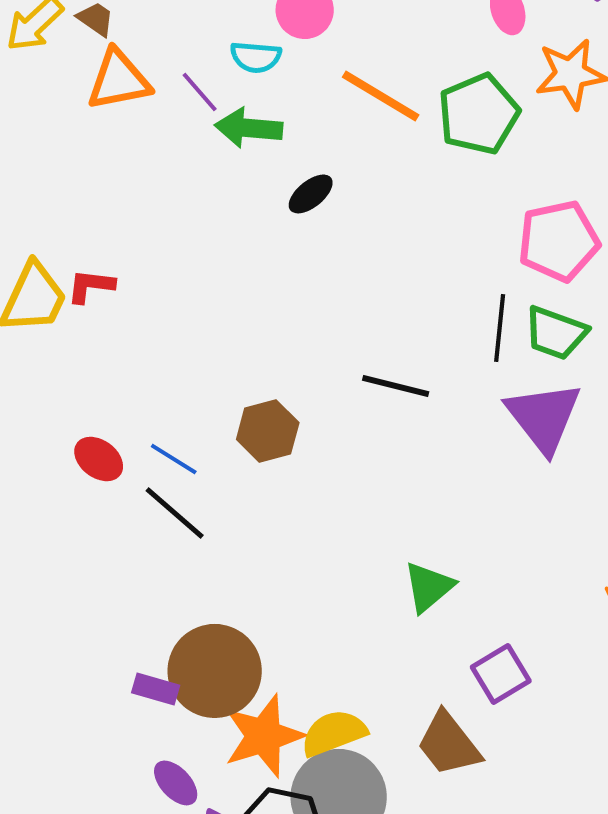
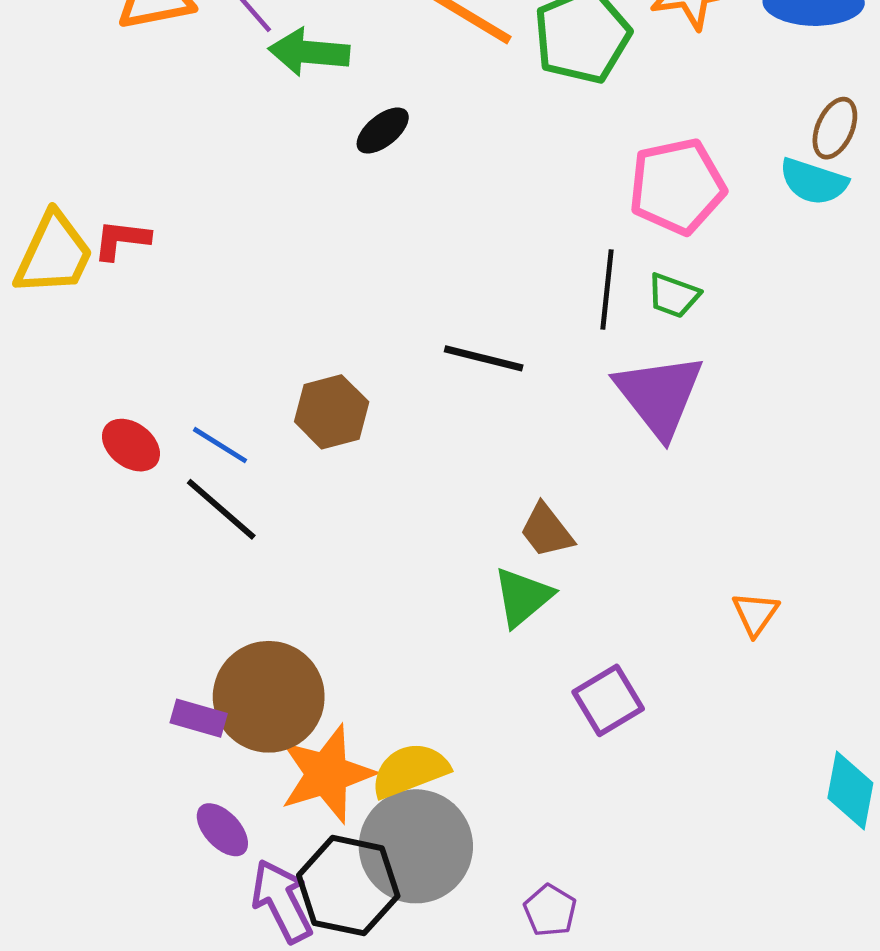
green trapezoid: (556, 333) -> (673, 296), size x0.7
brown trapezoid: (449, 744) -> (546, 531), moved, size x0.7

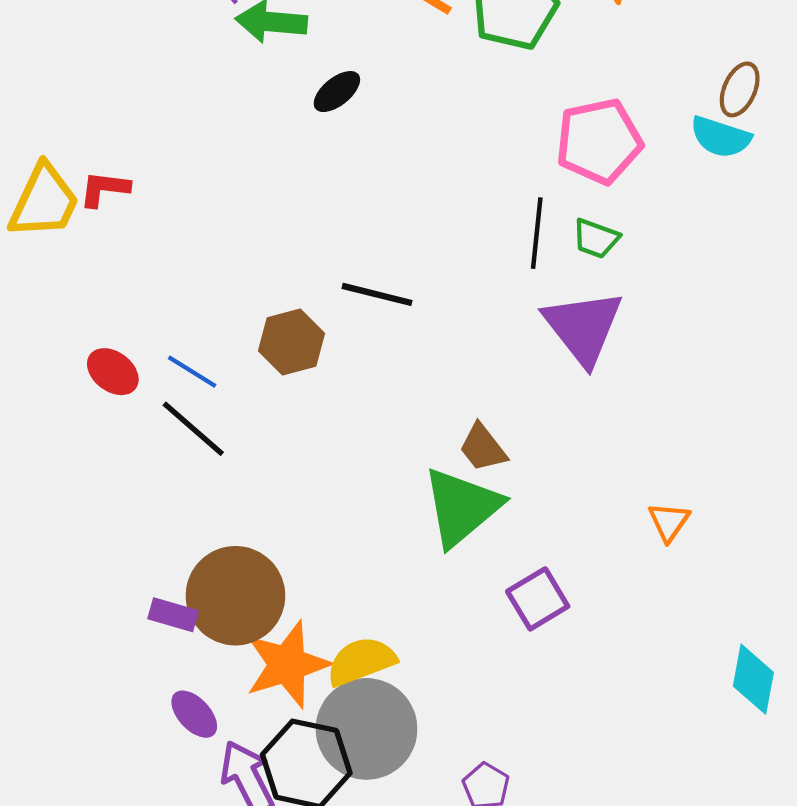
black line: (484, 358) -> (377, 294), moved
green triangle: (523, 597) -> (462, 507), size x1.5

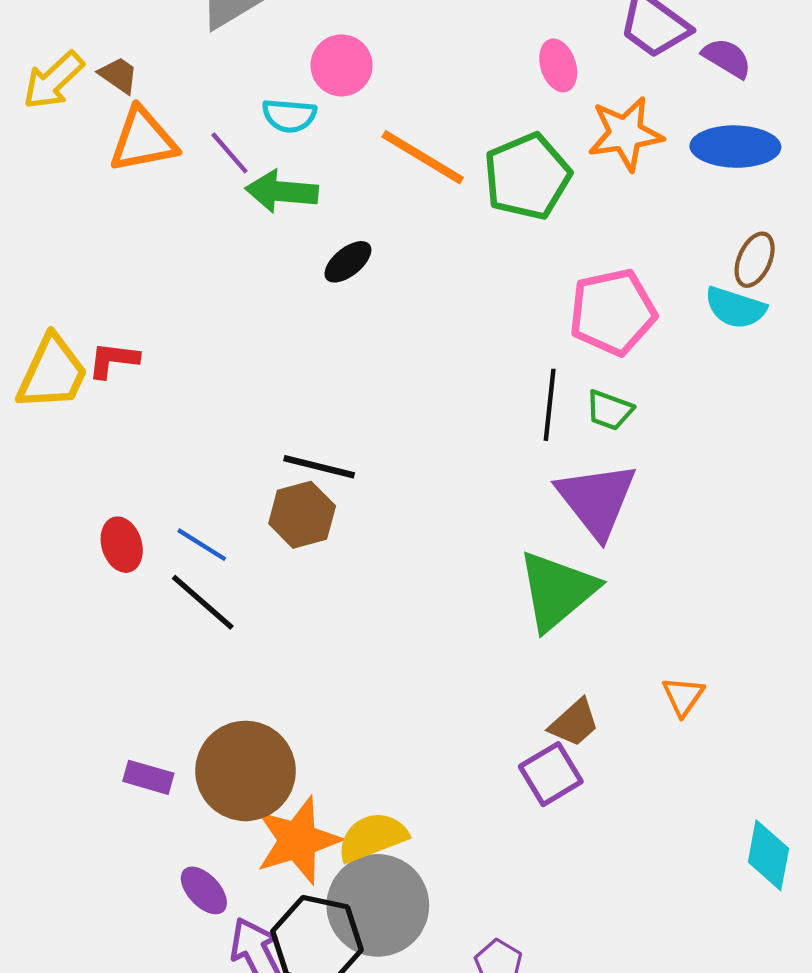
black line: (377, 294) -> (319, 467), moved
red ellipse: (113, 372) -> (122, 545), turned 36
brown trapezoid: (483, 448) -> (574, 723), moved, turned -94
green triangle: (462, 507) -> (557, 591), moved
purple rectangle: (173, 615) -> (148, 777), moved

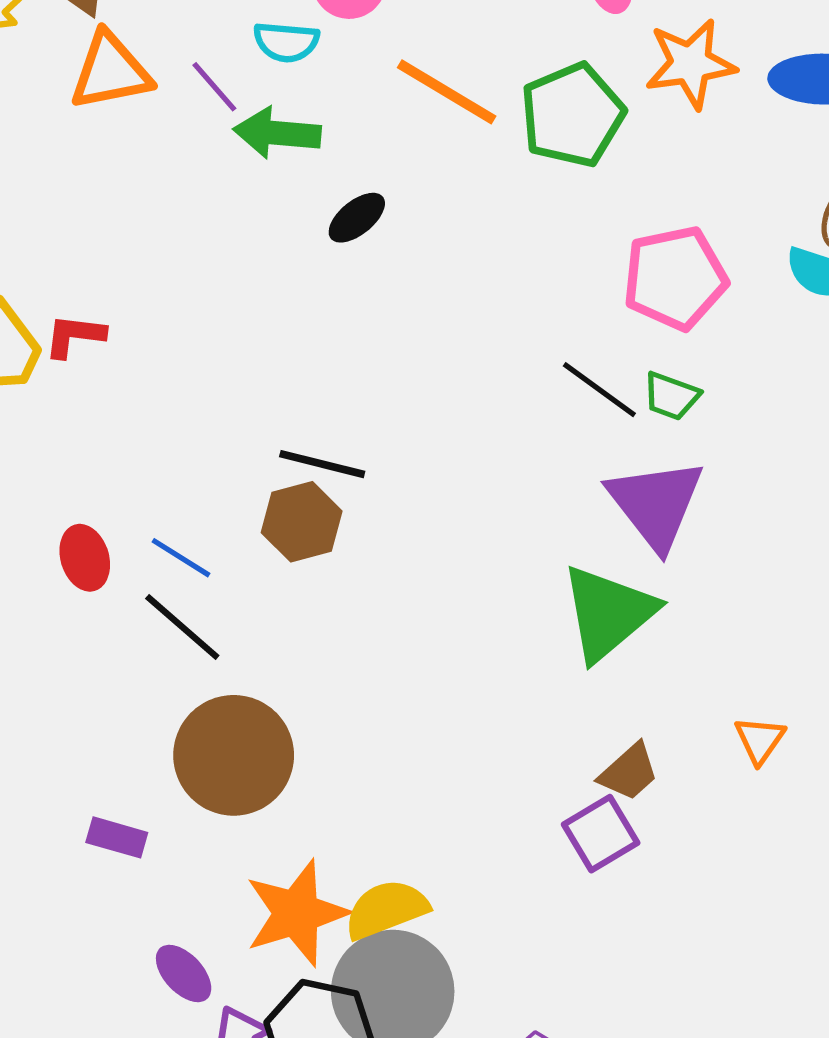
black line: (550, 405) -> (599, 390), turned -60
brown circle: (245, 771) -> (234, 755), moved

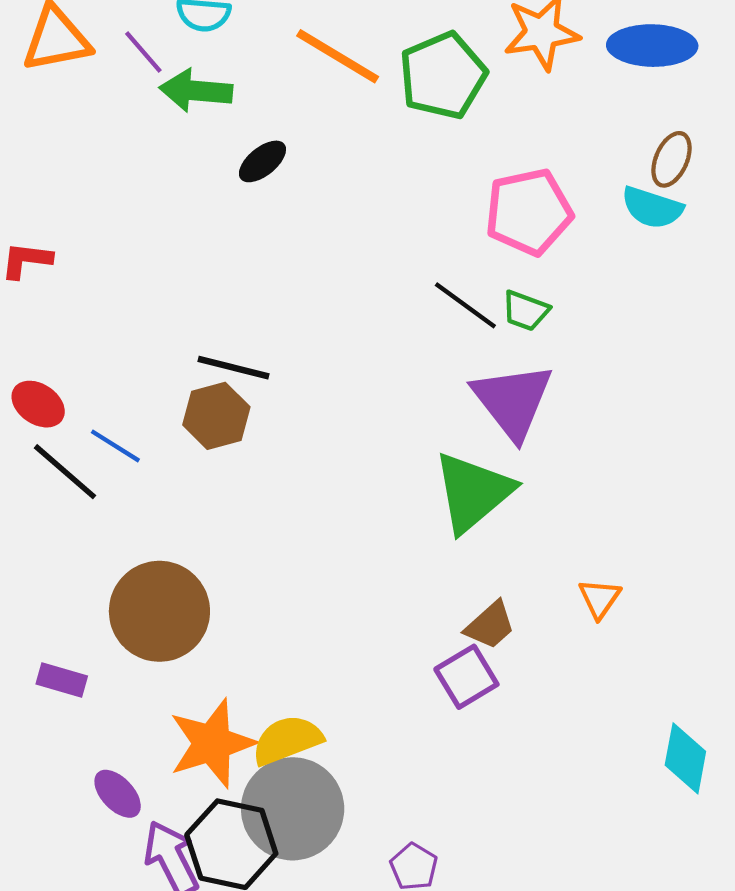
red ellipse: (85, 558) -> (38, 404), moved, turned -39
black line: (182, 627) -> (65, 472), moved

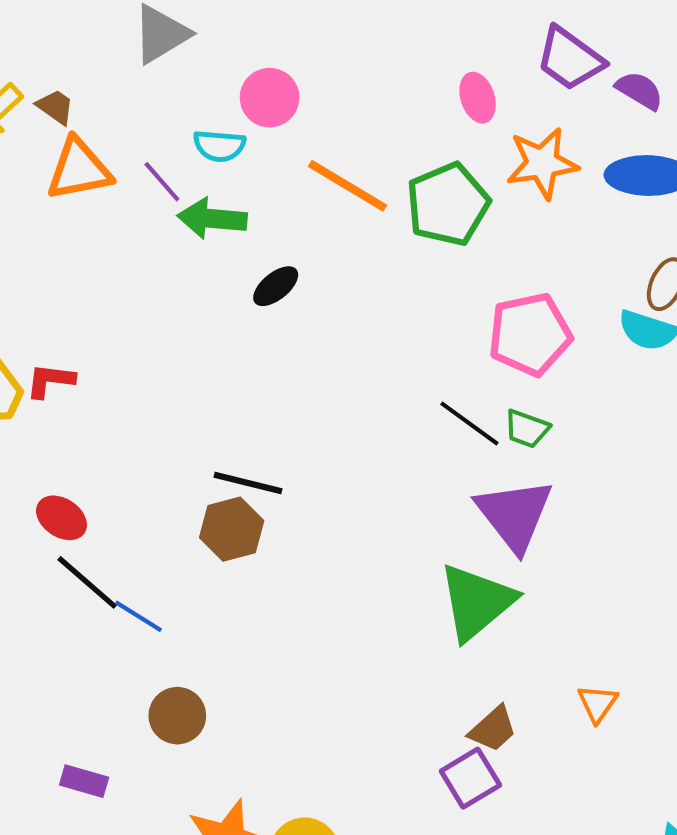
blue line: (115, 446) -> (138, 616), moved
brown circle: (159, 611) -> (177, 716), size x0.6

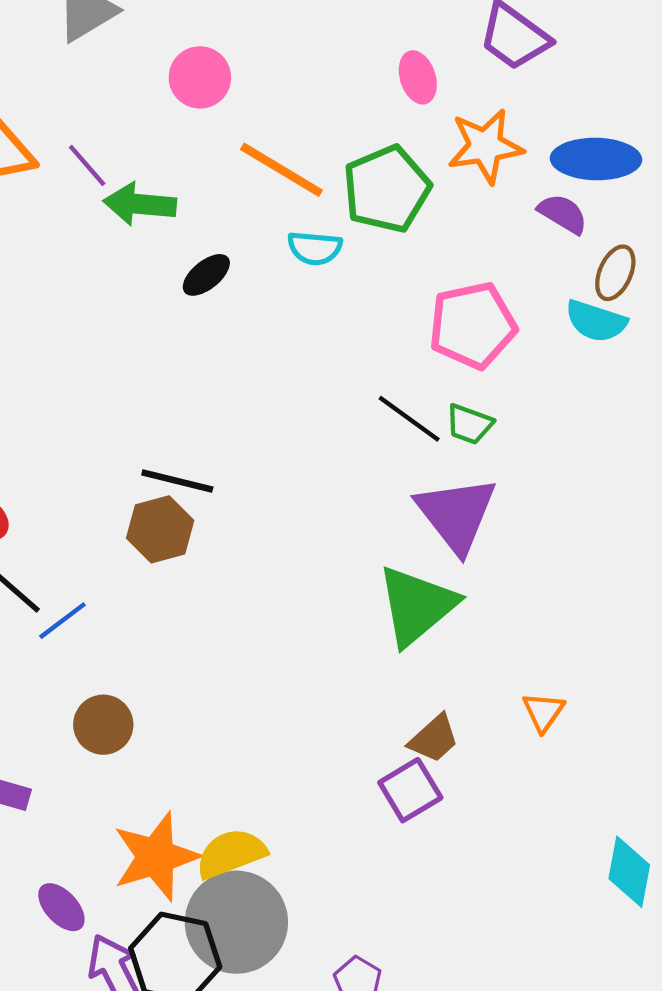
purple semicircle: (640, 90) -> (563, 214), moved
cyan semicircle: (219, 146) -> (315, 248), moved
blue line: (138, 616) -> (62, 621), turned -69

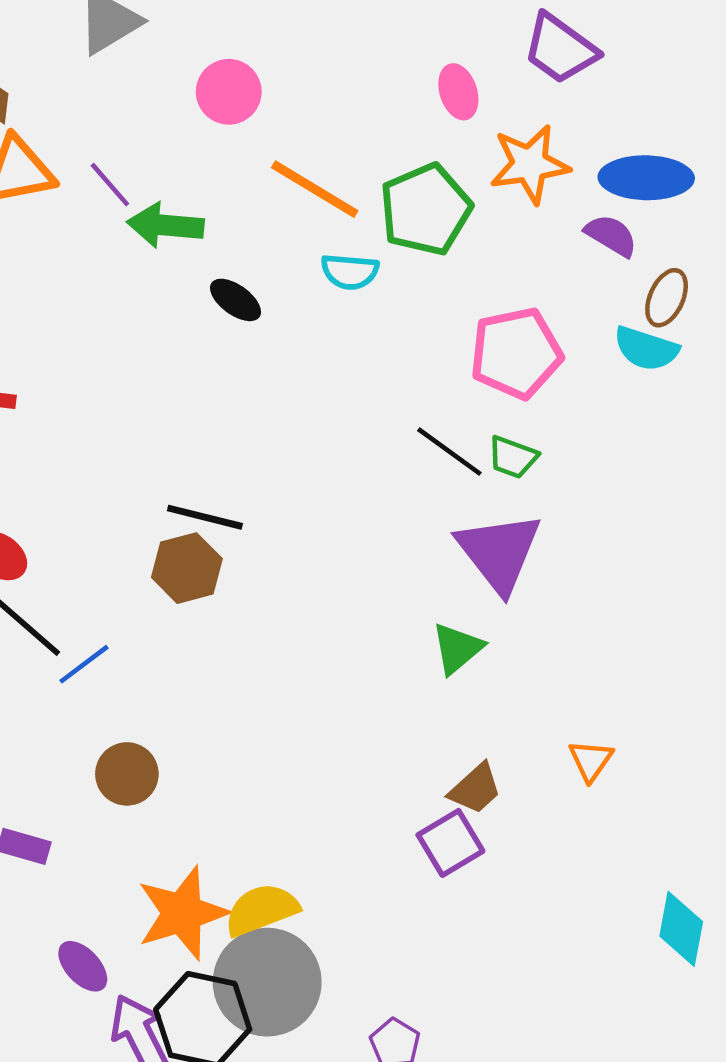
black ellipse: (206, 275) -> (236, 300), turned 75
green triangle: (417, 606) -> (457, 648), size x0.6

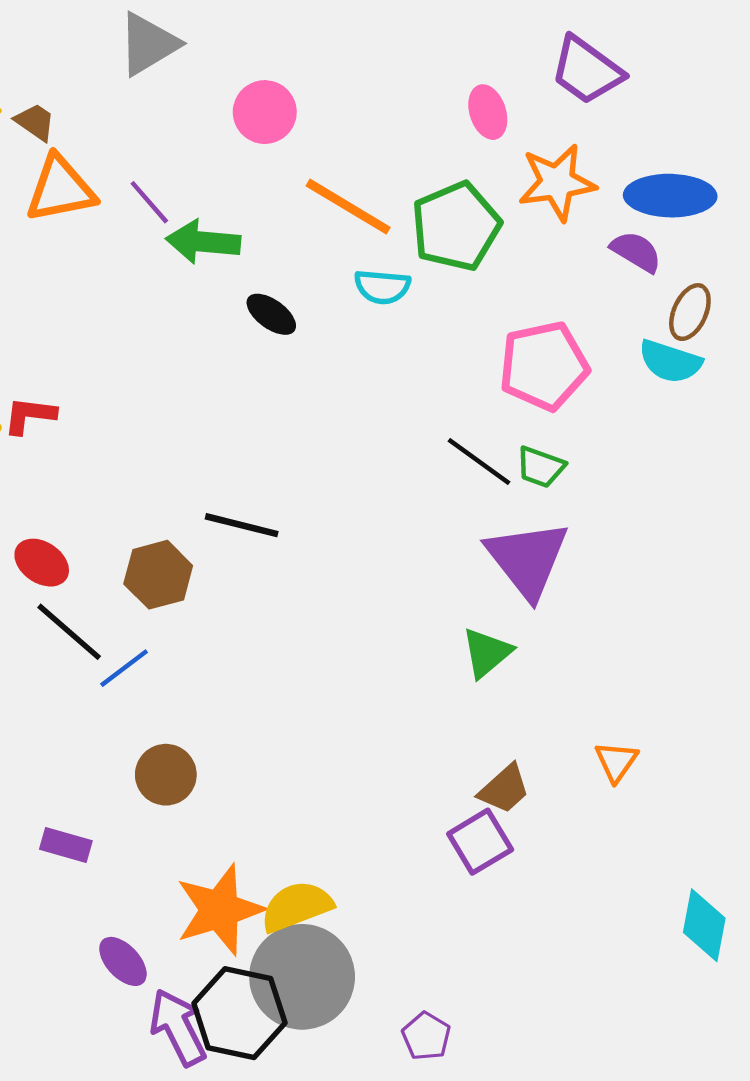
brown hexagon: (187, 568) -> (158, 575), moved

